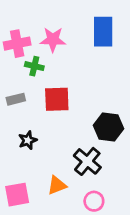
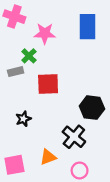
pink cross: (17, 44) -> (14, 17), moved, turned 30
green cross: (34, 66) -> (29, 56), turned 32
gray rectangle: (16, 99) -> (16, 72), moved

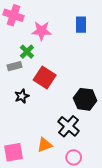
blue rectangle: (87, 27) -> (81, 25), size x0.7
red square: (48, 84) -> (45, 78), turned 35
black star: (23, 119) -> (22, 96), moved

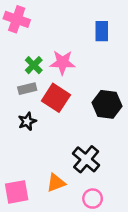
pink star: (42, 31) -> (62, 62), moved
gray rectangle: (15, 66) -> (27, 89), moved
black hexagon: (85, 99) -> (107, 104), moved

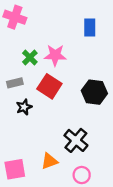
gray rectangle: (27, 89) -> (15, 83), moved

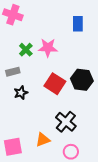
red square: (49, 86) -> (55, 84), moved

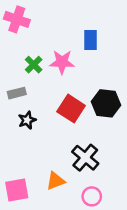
blue rectangle: (78, 24) -> (90, 40), moved

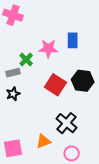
blue rectangle: (90, 40) -> (73, 40), moved
green cross: (34, 65) -> (26, 60), moved
black star: (27, 120) -> (13, 94), moved

